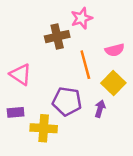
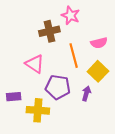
pink star: (82, 18) -> (71, 15), turned -30
pink triangle: (20, 74) -> (35, 64), moved

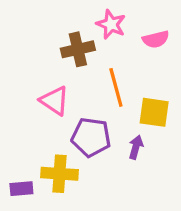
pink semicircle: (99, 43) -> (156, 39), moved
yellow square: (98, 71) -> (154, 112), turned -36
purple rectangle: (14, 97) -> (21, 189), moved

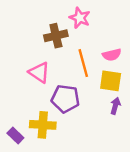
pink semicircle: (156, 39) -> (112, 55), moved
purple arrow: (136, 147) -> (115, 106), moved
purple rectangle: (21, 189) -> (15, 136), turned 49

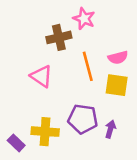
purple pentagon: (65, 99) -> (83, 119), moved
purple arrow: (115, 106) -> (110, 129), moved

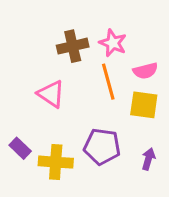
pink star: (84, 19) -> (113, 43), moved
purple arrow: (110, 129) -> (148, 159), moved
purple rectangle: (16, 143) -> (20, 148), moved

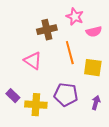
pink star: (113, 43) -> (75, 17), moved
pink semicircle: (145, 71) -> (94, 32), moved

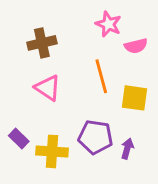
brown cross: (47, 30) -> (42, 43), moved
purple arrow: (96, 103) -> (127, 149), moved

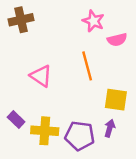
brown cross: (42, 43) -> (21, 20), moved
yellow square: (134, 98) -> (116, 100), moved
purple pentagon: (95, 137) -> (80, 136), moved

